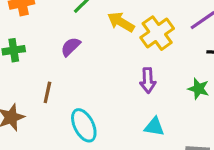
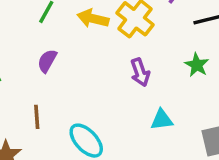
green star: (198, 89) -> (197, 65), turned 30

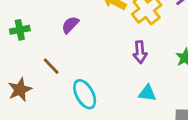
brown line: (37, 117) -> (51, 66), turned -54

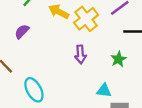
cyan triangle: (147, 93) -> (104, 90), moved

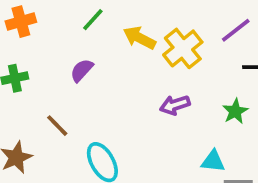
purple arrow: (80, 54) -> (175, 105), turned 78

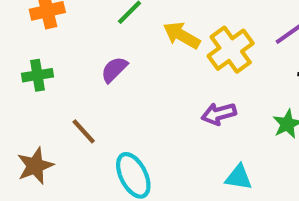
cyan triangle: (213, 161) -> (239, 177), moved

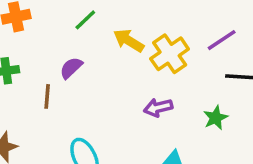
brown line: (84, 131) -> (47, 96), moved, turned 45

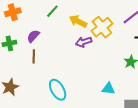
purple semicircle: (71, 68) -> (33, 36), moved
purple arrow: (158, 107) -> (84, 42), moved

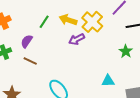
green line: (52, 11) -> (44, 22), moved
brown line: (34, 56) -> (30, 61), turned -56

